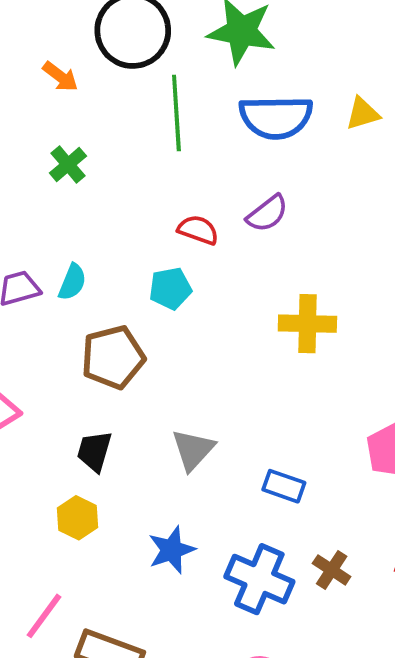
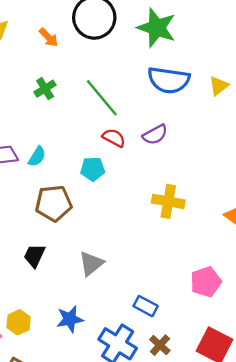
green line: (176, 113) -> (102, 98), moved, turned -45
yellow triangle: (363, 114) -> (219, 86), turned -30
blue rectangle: (284, 486) -> (146, 306), moved
yellow hexagon: (77, 518) -> (19, 322), moved

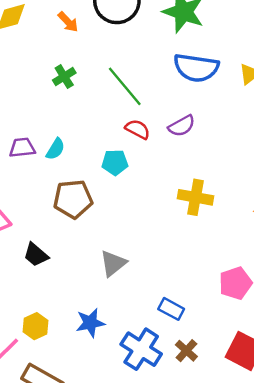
black trapezoid: (34, 256) -> (36, 255), moved, turned -75

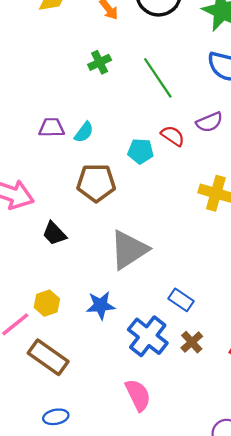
red semicircle: (138, 129) -> (173, 136), moved
gray triangle: (113, 263) -> (129, 250), size x1.5

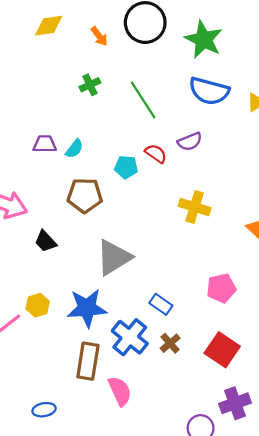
blue star: (101, 305) -> (87, 308), size x1.5
brown rectangle: (48, 357) -> (88, 361), moved, turned 63

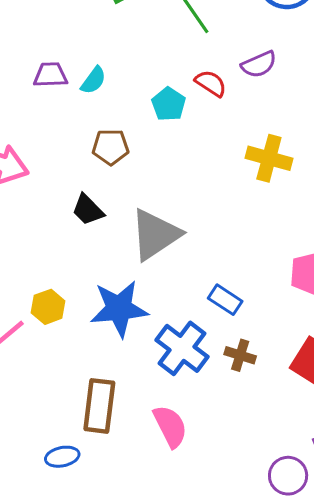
cyan pentagon: (126, 167) -> (169, 104), turned 30
brown pentagon: (85, 195) -> (111, 147), size x0.7
black trapezoid: (46, 241) -> (88, 210), moved
brown cross: (170, 343) -> (240, 355), turned -30
brown rectangle: (88, 361) -> (99, 406), moved

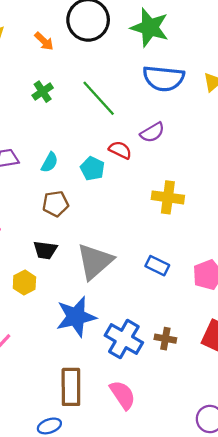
cyan semicircle: (93, 80) -> (50, 162), moved
black trapezoid: (88, 210) -> (45, 250), turned -30
blue rectangle: (225, 300) -> (157, 266), moved
yellow hexagon: (48, 307) -> (24, 283), moved

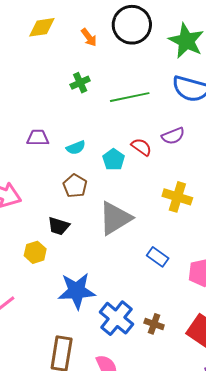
green line: (99, 98) -> (130, 97), turned -69
cyan semicircle: (50, 162) -> (76, 148), turned 30
brown pentagon: (55, 204) -> (75, 186), turned 30
gray triangle: (95, 261) -> (115, 218), moved

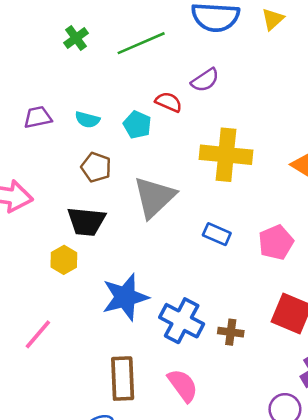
cyan semicircle: (76, 148) -> (87, 120), turned 48
yellow cross: (177, 197) -> (226, 155), size x1.4
black trapezoid: (59, 226) -> (86, 221), size x1.4
brown cross: (154, 324) -> (231, 332), moved

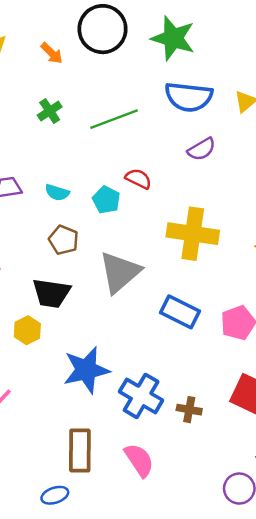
purple semicircle: (205, 80) -> (202, 149), moved
blue rectangle: (217, 234) -> (180, 312), size x1.4

